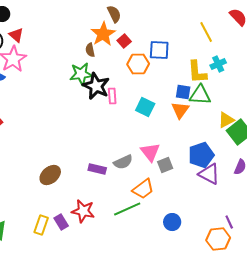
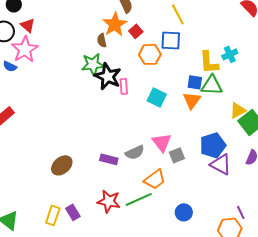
yellow line: (206, 32) -> (178, 14), moved
red star: (83, 211) -> (109, 201), moved

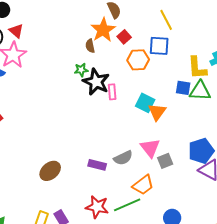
green star: (93, 64) -> (81, 70), size x0.6
orange triangle: (192, 100) -> (157, 112), moved

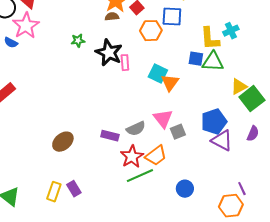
brown semicircle: (90, 46) -> (112, 17), moved, turned 96
green star: (81, 70) -> (78, 41), moved
red star: (97, 207) -> (132, 157), moved, turned 30

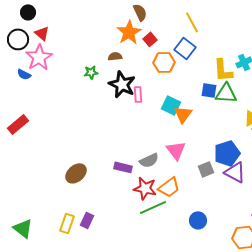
brown semicircle: (112, 17) -> (115, 56), moved
blue square: (172, 17) -> (185, 48), turned 35
gray square: (178, 132) -> (206, 169), moved
red star: (132, 157) -> (145, 188), turned -30
purple rectangle: (74, 189) -> (87, 220), turned 56

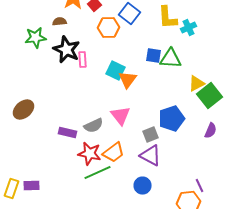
yellow L-shape: (223, 70) -> (168, 18), moved
green star: (91, 72) -> (36, 38), size x1.5
purple triangle: (235, 172) -> (150, 156), moved
brown ellipse: (76, 173) -> (24, 110), moved
purple rectangle: (87, 220) -> (32, 186), turned 63

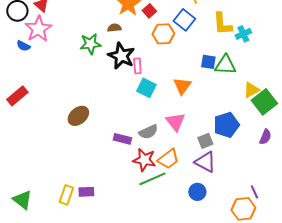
cyan square: (116, 70) -> (146, 88), moved

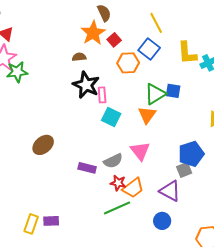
green star: (90, 44) -> (17, 72), moved
green triangle: (225, 65) -> (155, 94), moved, turned -35
gray square: (205, 141) -> (184, 170), moved
red star: (144, 160) -> (118, 183), moved, size x0.7

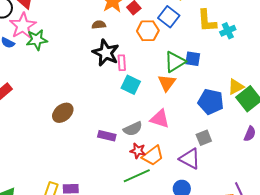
pink triangle: (140, 151) -> (160, 119), turned -35
blue pentagon: (191, 154) -> (211, 102), moved, turned 30

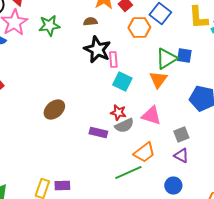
green star: (37, 40) -> (49, 26), moved
gray square: (204, 138) -> (181, 134), moved
red star: (138, 151) -> (118, 112), moved
purple triangle: (190, 159) -> (181, 156), size x0.7

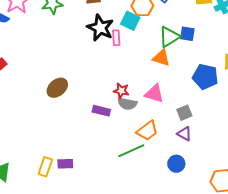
orange triangle: (158, 80) -> (161, 58), turned -48
cyan square: (122, 82) -> (130, 21), moved
gray semicircle: (124, 126) -> (127, 104), turned 36

